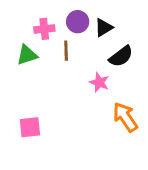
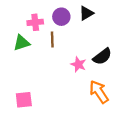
black triangle: (104, 27) -> (86, 13), moved
black semicircle: (121, 56) -> (102, 56), moved

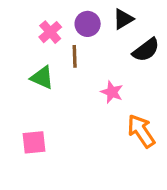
pink cross: (35, 22) -> (50, 32), turned -35
green triangle: (22, 43) -> (42, 77), moved, turned 42
black semicircle: (102, 56) -> (146, 50), moved

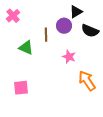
purple circle: (88, 24) -> (64, 26), moved
pink cross: (50, 32) -> (13, 16), moved
black semicircle: (146, 50) -> (90, 31), turned 60

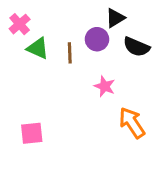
green triangle: (26, 48) -> (38, 48), moved

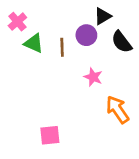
black semicircle: (136, 47) -> (122, 42), turned 30
pink square: (32, 133) -> (50, 135), moved

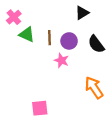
purple circle: (86, 35) -> (69, 41), moved
black semicircle: (122, 42) -> (96, 44), moved
pink star: (93, 77) -> (61, 60), moved

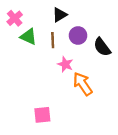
black triangle: (82, 13) -> (60, 15), moved
purple circle: (69, 41) -> (78, 35), moved
orange arrow: (94, 88) -> (83, 84), moved

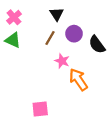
black triangle: (60, 15) -> (57, 14), turned -32
green triangle: (28, 37) -> (13, 40), moved
brown line: (53, 40) -> (50, 38), turned 32

